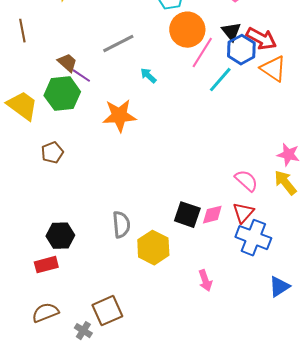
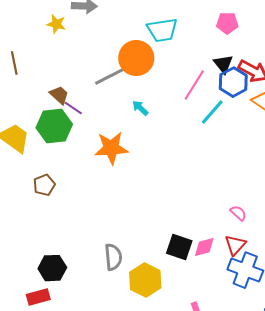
orange circle: (187, 30) -> (136, 58), moved
pink semicircle: (246, 181) -> (238, 213), size x0.7

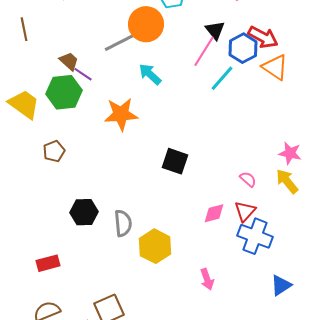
black triangle: (223, 64) -> (215, 30), moved
cyan arrow: (140, 108) -> (150, 74), size x1.4
black square: (179, 247) -> (175, 161), moved
black hexagon: (52, 268) -> (84, 212), moved

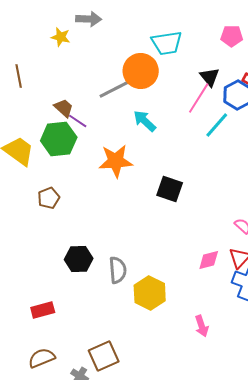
black square: (175, 161) -> (170, 189), moved

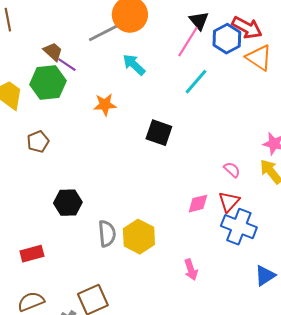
cyan line: (217, 125) -> (196, 82), moved
orange star: (116, 161) -> (105, 105), size x0.7
gray semicircle: (118, 270) -> (107, 234), moved

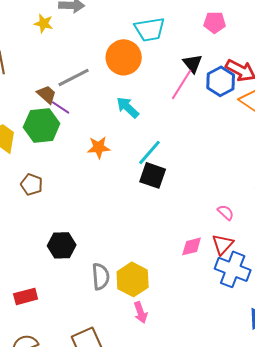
gray line: (104, 33) -> (74, 77), moved
cyan line: (196, 82) -> (150, 152), moved
brown pentagon: (38, 142) -> (32, 184), turned -30
pink arrow: (191, 270) -> (141, 312), moved

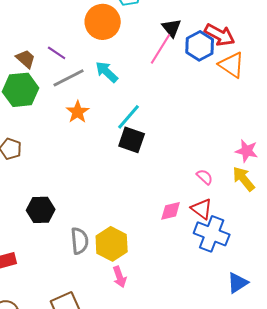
gray line: (74, 77) -> (69, 78), moved
purple line: (61, 107) -> (57, 53), moved
orange star: (99, 147) -> (78, 112), turned -30
red triangle: (223, 244) -> (202, 209), turned -35

